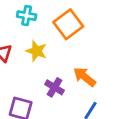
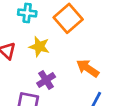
purple cross: (55, 87) -> (46, 80), moved, turned 30

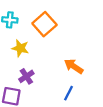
orange arrow: (88, 68) -> (74, 66), moved

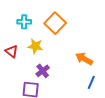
blue line: (69, 93) -> (91, 82), moved

